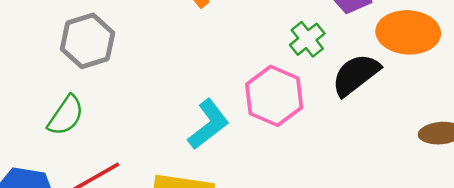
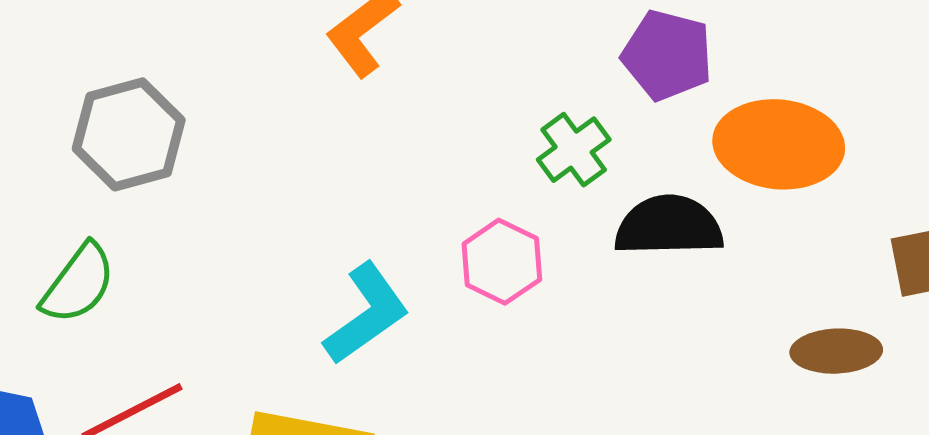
black semicircle: (356, 75) -> (669, 226), turned 34
pink hexagon: (274, 96) -> (502, 262), size x0.7

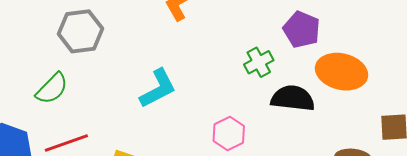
pink hexagon: (502, 262) -> (229, 134), moved
cyan L-shape: (366, 314) -> (158, 89), moved

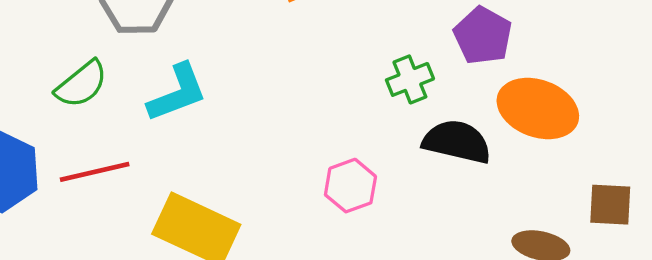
cyan L-shape: (158, 89) -> (177, 93), moved

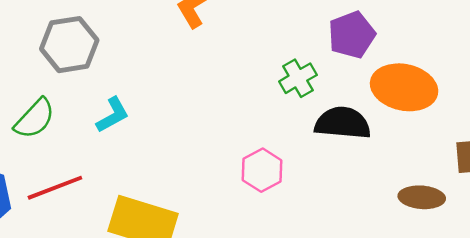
purple pentagon: (483, 36) -> (352, 35), turned 30
cyan L-shape: (177, 93) -> (113, 115), size x0.7

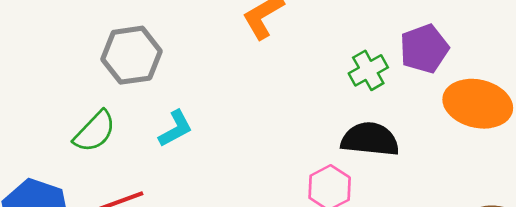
green cross: (298, 78) -> (368, 70), moved
black semicircle: (343, 123) -> (370, 139), moved

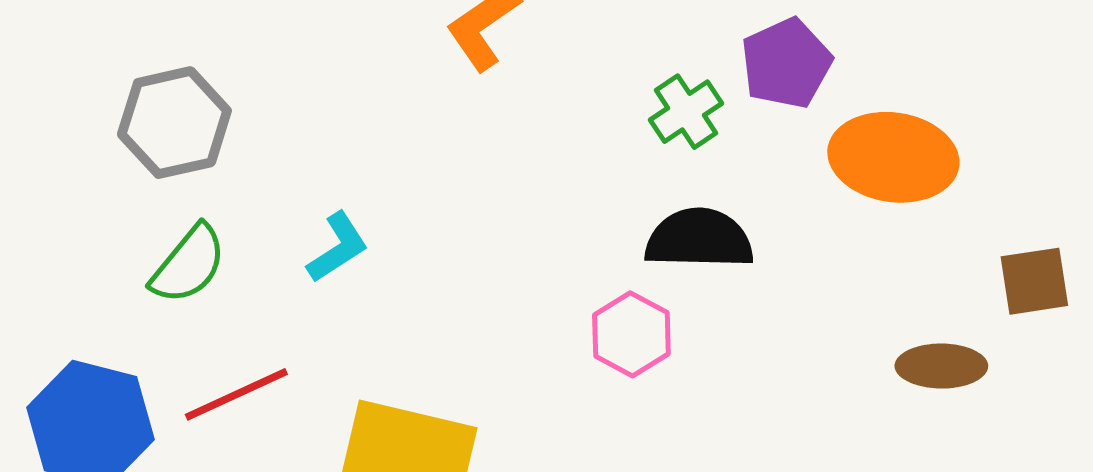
gray hexagon: (131, 55) -> (174, 123), moved

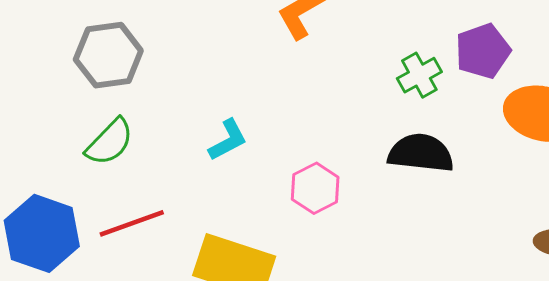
cyan L-shape: (338, 247) -> (228, 140), moved
pink hexagon: (631, 334) -> (315, 188), moved

